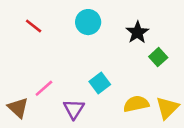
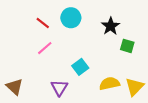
red line: (34, 26) -> (43, 23), moved
green square: (158, 57) -> (127, 46), turned -32
pink line: (44, 88) -> (45, 48), moved

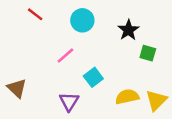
red line: (43, 23) -> (35, 14), moved
pink line: (45, 48) -> (65, 55), moved
brown triangle: (14, 87) -> (17, 88), moved

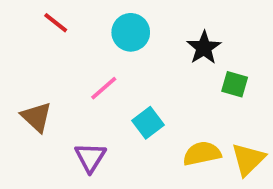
brown triangle: (17, 88) -> (36, 117), moved
purple triangle: (69, 102) -> (90, 157), moved

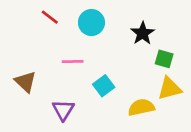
red line: (56, 23) -> (50, 17), moved
pink line: (104, 88) -> (73, 62), turned 40
yellow triangle: (248, 159) -> (170, 88), moved, turned 30

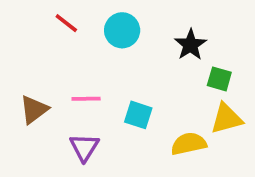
pink line: (73, 62) -> (86, 99), moved
brown triangle: (26, 82) -> (34, 110), turned 40
cyan square: (104, 86) -> (138, 115), turned -35

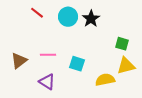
black star: (190, 45) -> (91, 19), moved
purple triangle: (84, 147) -> (47, 82), turned -30

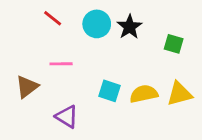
green square: (122, 44) -> (174, 44), moved
pink line: (48, 55) -> (61, 64), moved
yellow semicircle: (105, 80) -> (144, 94), moved

